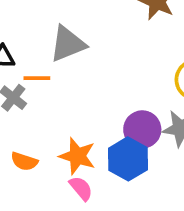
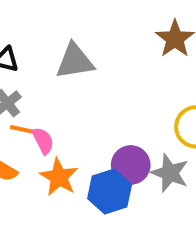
orange line: (37, 78) -> (24, 130), moved
pink semicircle: (81, 188) -> (43, 141), moved

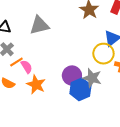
orange line: (24, 130) -> (16, 62), turned -40
blue hexagon: (110, 192) -> (80, 89), moved

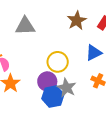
yellow circle: (103, 54) -> (58, 62), moved

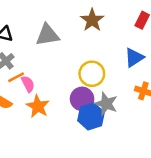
brown star: (77, 20) -> (92, 20), moved

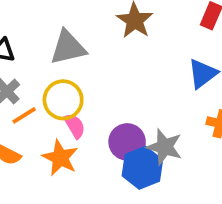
yellow circle: (92, 74) -> (63, 100), moved
pink semicircle: (28, 84) -> (75, 126), moved

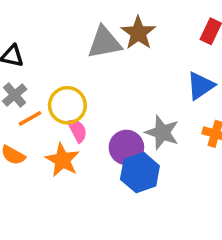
gray triangle: (68, 48) -> (104, 43), moved
gray star: (164, 147) -> (162, 132), moved

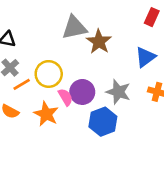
brown star: (138, 33) -> (99, 42), moved
pink semicircle: (77, 130) -> (65, 97), moved
purple circle: (126, 147) -> (82, 92), moved

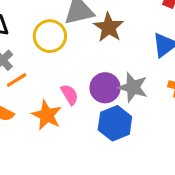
yellow circle: (49, 74) -> (50, 36), moved
purple circle: (82, 92) -> (105, 88), moved

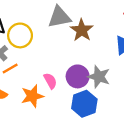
yellow circle: (50, 36) -> (20, 35), moved
orange star: (47, 115) -> (32, 96), turned 30

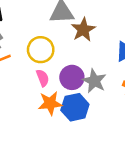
yellow circle: (20, 35) -> (41, 50), moved
orange star: (32, 96) -> (50, 103), moved

